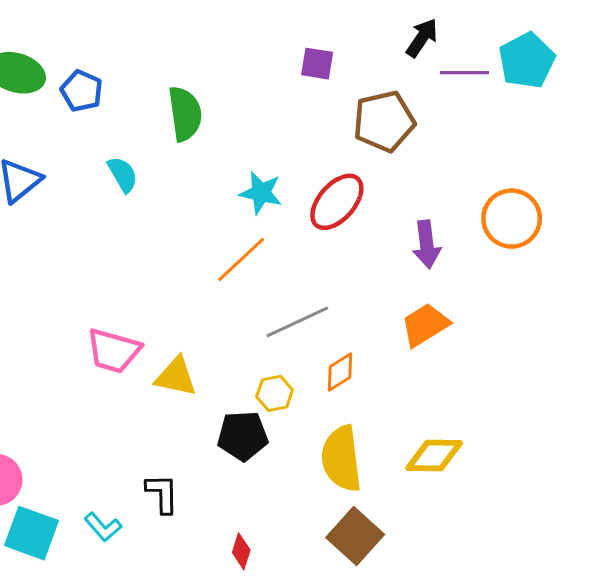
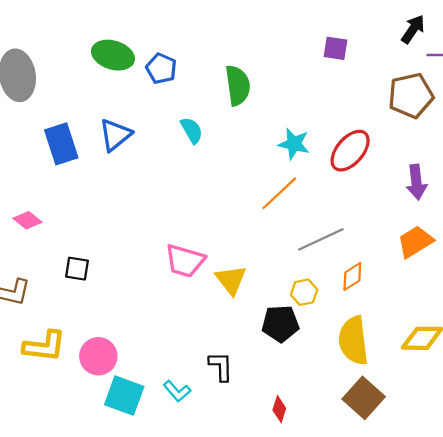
brown pentagon: (384, 121) -> (411, 96), moved
yellow triangle: (176, 377) -> (231, 280), turned 40

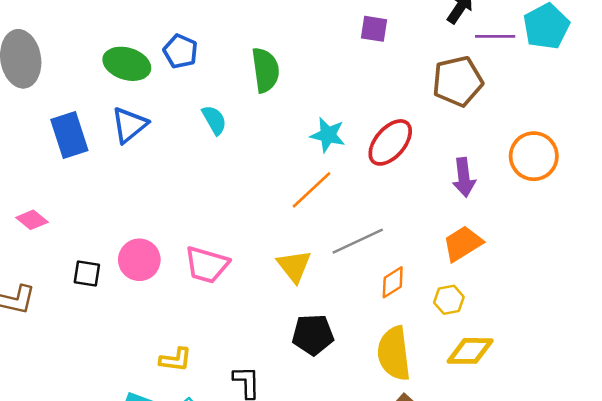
green ellipse: (113, 55) -> (127, 64), moved
yellow triangle: (231, 280) -> (294, 266), moved
yellow hexagon: (304, 292) -> (449, 300), moved
yellow L-shape: (44, 346) -> (176, 360), moved, size x0.7
pink circle: (98, 356) -> (139, 260), moved

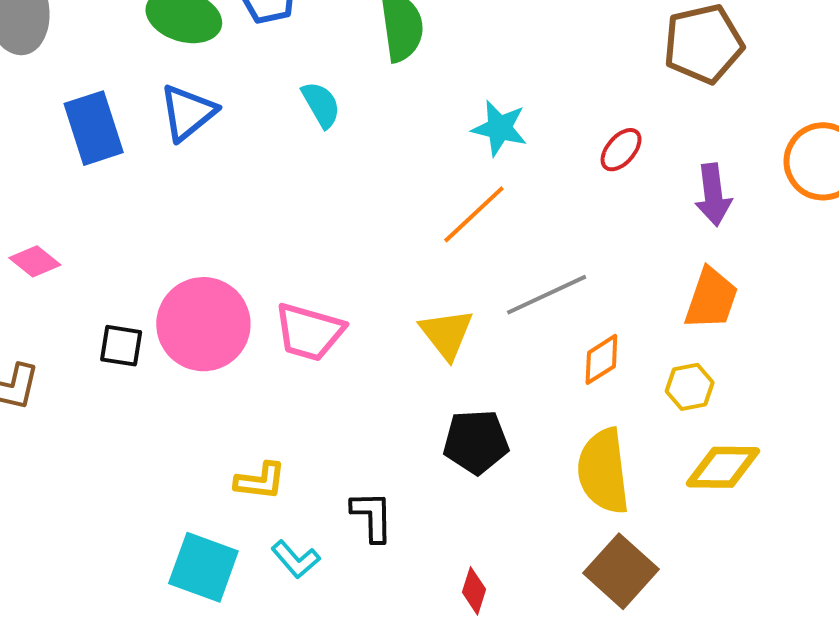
red ellipse: (390, 142) -> (621, 150), moved, size x0.6
orange trapezoid: (463, 244) -> (711, 299), turned 141
pink circle: (139, 260) -> (203, 324), size x1.4

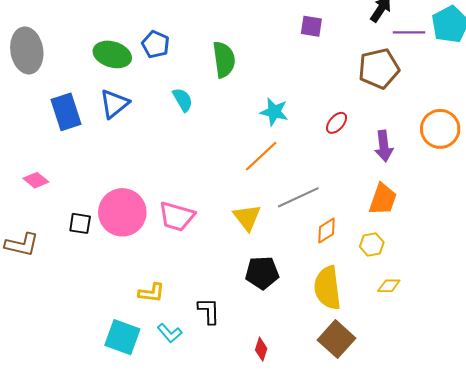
yellow diamond: (723, 467) -> (389, 286), size x0.6

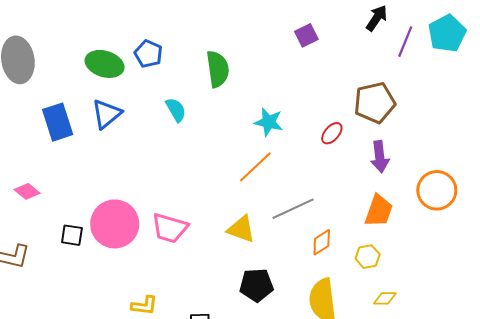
purple square: (311, 26) -> (306, 35), turned -35
purple line: (409, 32) -> (405, 42), turned -68
brown pentagon: (379, 69) -> (375, 103), moved
orange circle: (440, 129) -> (437, 190), moved
yellow triangle: (247, 217) -> (241, 229), turned -32

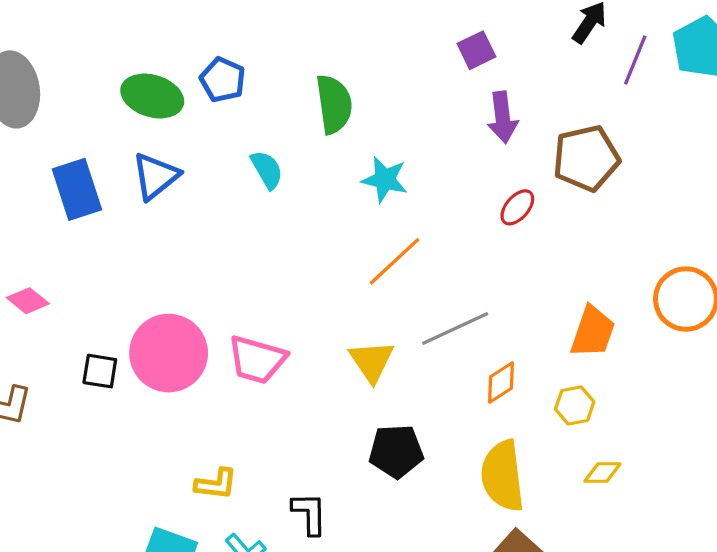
cyan star: (269, 122) -> (385, 180), moved
purple arrow: (380, 157) -> (503, 117), moved
yellow triangle: (241, 229) -> (372, 361), turned 36

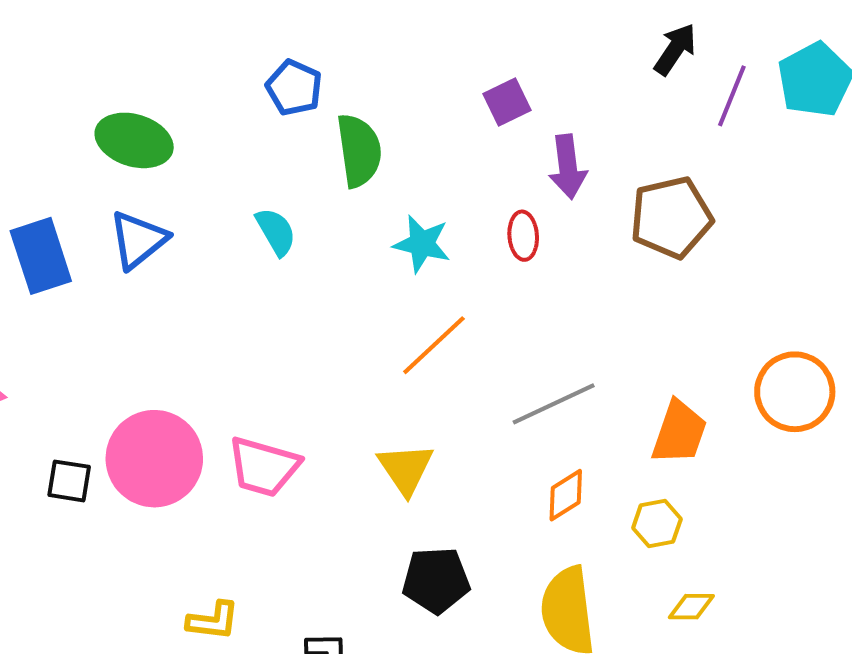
purple square: (476, 50) -> (507, 102), moved
blue pentagon: (223, 80) -> (294, 88), moved
red ellipse: (517, 207) -> (523, 236), moved, turned -45
gray line: (455, 328) -> (554, 404), moved

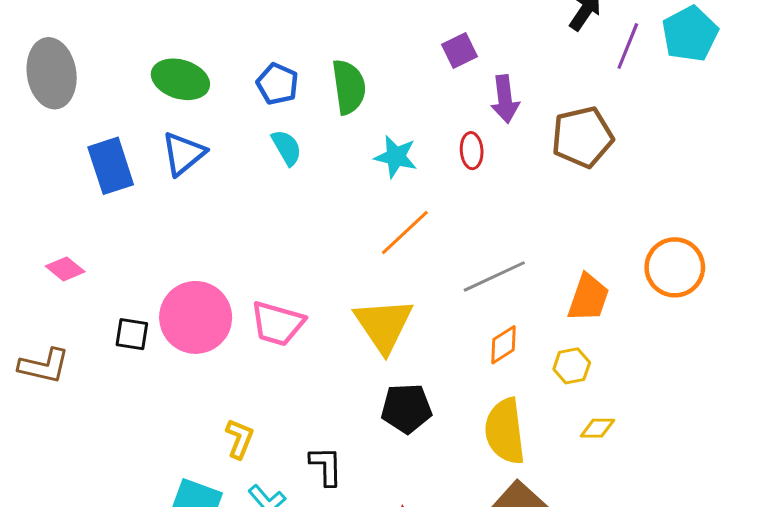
blue pentagon: (294, 88) -> (278, 84), moved
yellow triangle: (406, 469) -> (384, 325), size x1.4
yellow L-shape: (213, 621) -> (240, 439), turned -75

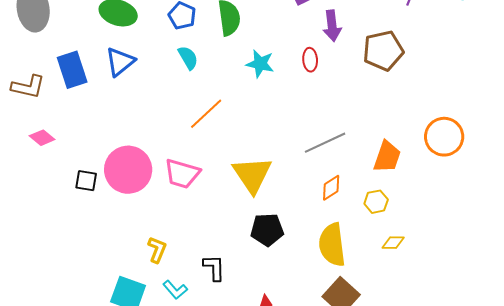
orange line: (405, 232) -> (206, 114), moved
brown L-shape: (44, 366) -> (28, 87), moved

